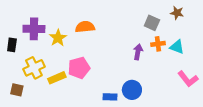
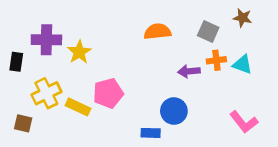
orange semicircle: (85, 27) -> (157, 32), moved
purple arrow: (138, 52) -> (189, 71), turned -105
yellow rectangle: (57, 78) -> (78, 107), turned 48
pink L-shape: (188, 79) -> (244, 122), moved
blue circle: (132, 90) -> (174, 111), moved

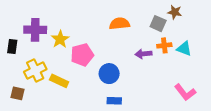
brown star: (242, 18) -> (175, 12), moved
pink pentagon: (108, 93) -> (82, 55), moved
blue circle: (174, 111) -> (109, 74), moved

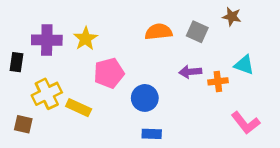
gray square: (158, 24) -> (197, 32), moved
yellow star: (60, 39) -> (85, 39), moved
orange cross: (164, 45) -> (218, 81), moved

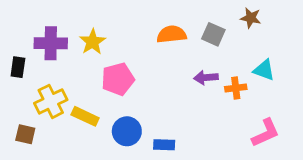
blue circle: (145, 98) -> (127, 131), moved
pink L-shape: (246, 123) -> (266, 133), turned -76

